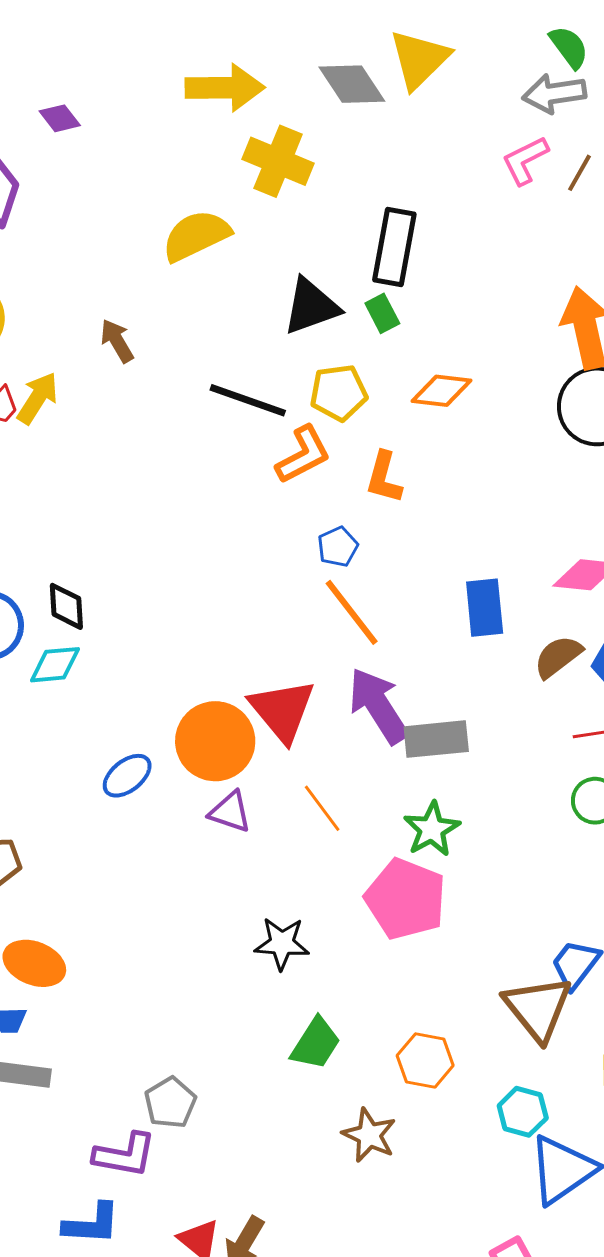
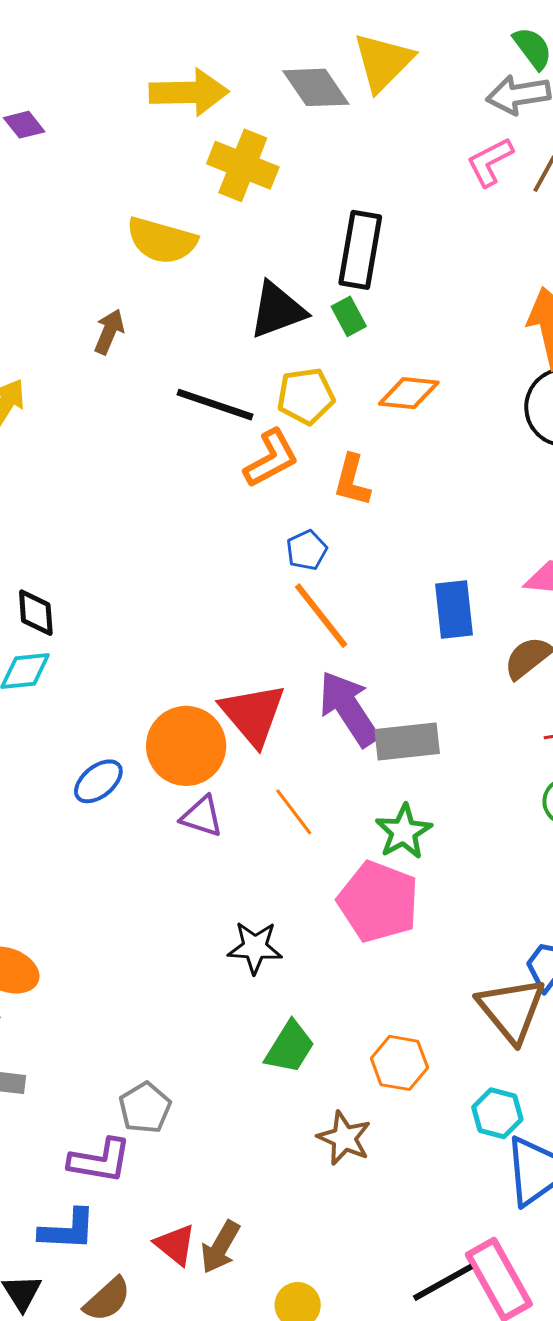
yellow semicircle: (196, 236) -> (162, 240), turned -138
brown arrow: (117, 341) -> (109, 332), moved, turned 54

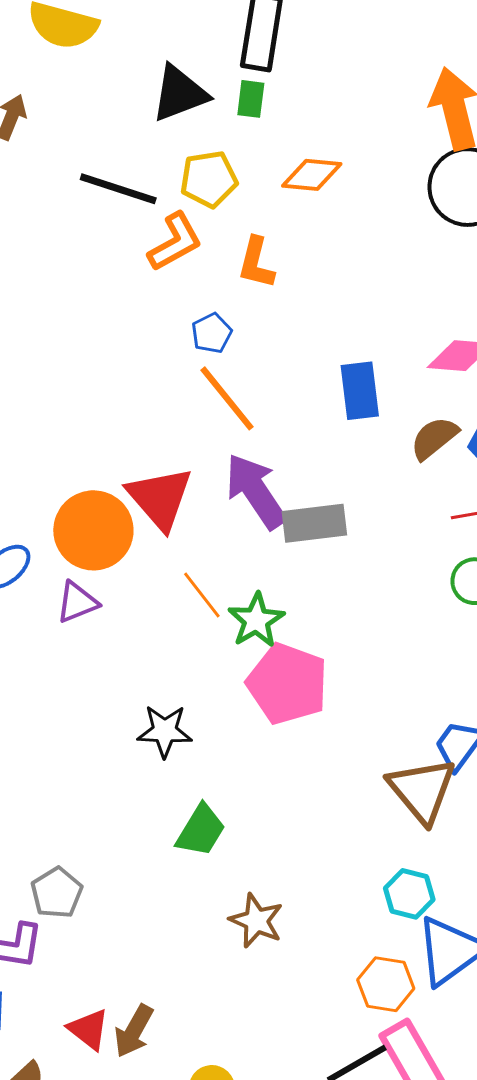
green rectangle: (349, 316) -> (251, 99), turned 36
purple triangle: (202, 816) -> (77, 602), moved, turned -39
green star: (404, 832) -> (256, 620), moved
orange hexagon: (399, 1063) -> (386, 984), moved

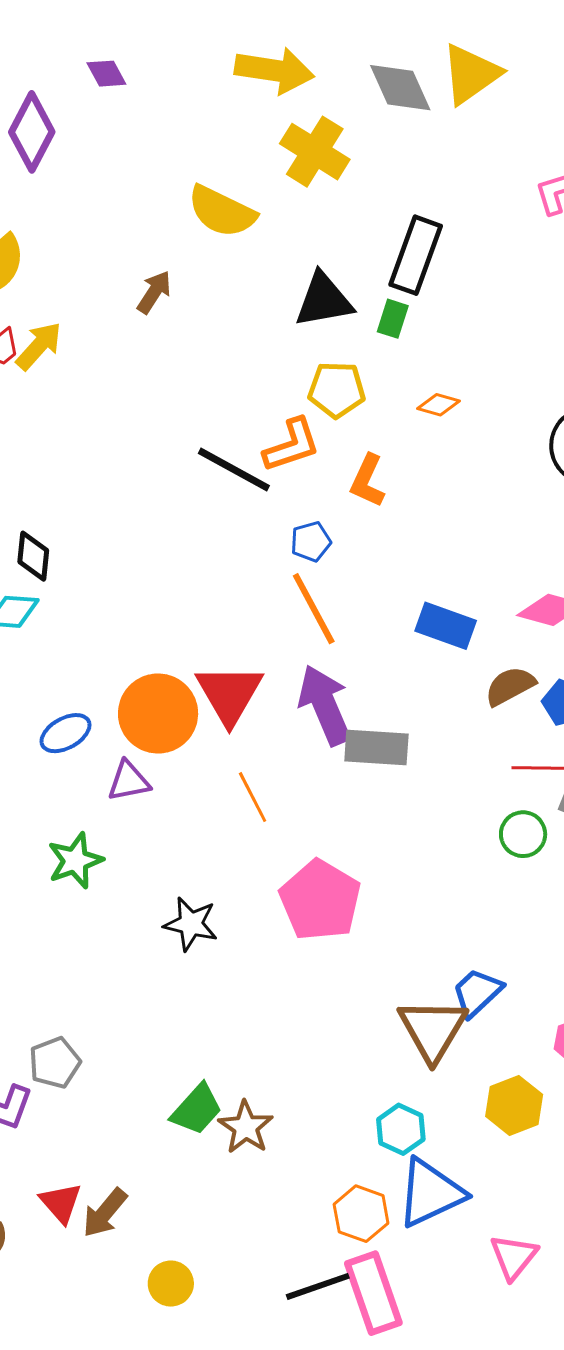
orange diamond: (312, 175) -> (439, 405), size x0.7
black line: (118, 189) -> (234, 470), moved
blue rectangle: (360, 391) -> (446, 626), turned -74
green star: (256, 620) -> (75, 861), moved
green trapezoid: (201, 830) -> (197, 1109), moved

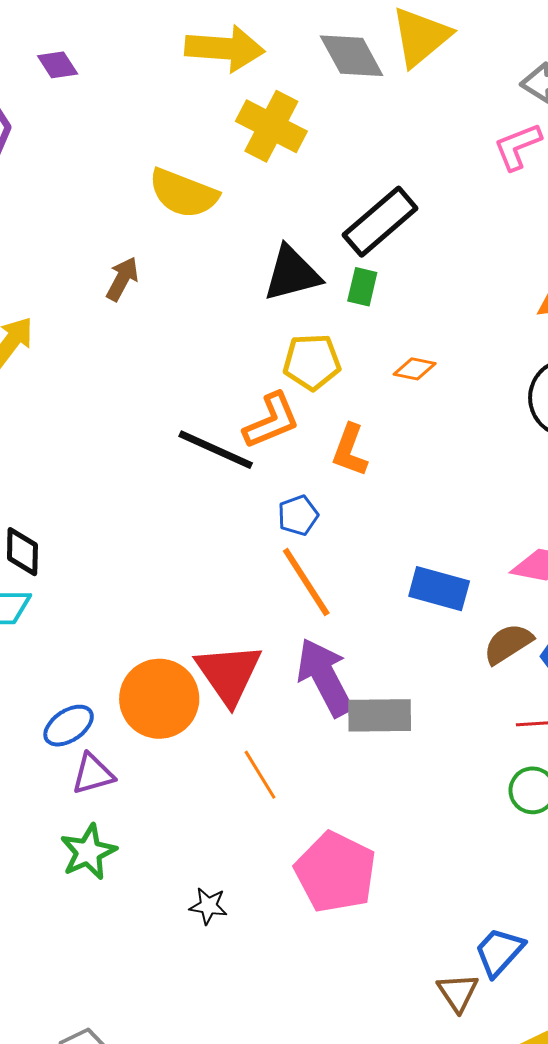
black rectangle: (416, 255) -> (380, 222), turned 34
purple triangle: (129, 781) -> (93, 774), moved
black star: (191, 924) -> (208, 906), size x0.7
brown triangle: (433, 1030) -> (458, 992), size x0.6

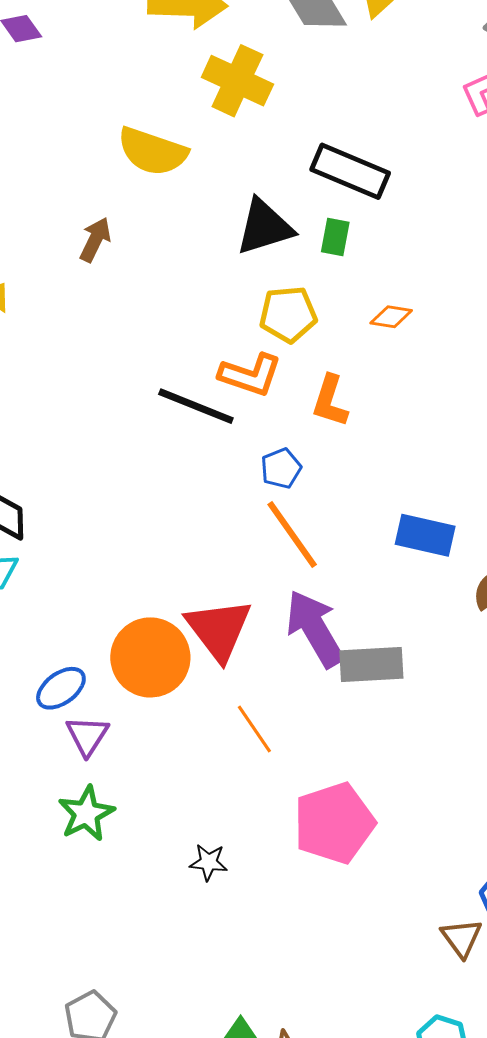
black rectangle: (380, 222) -> (350, 171), turned 66
orange L-shape: (271, 421) -> (250, 375), turned 44
purple triangle: (93, 774) -> (87, 736), turned -39
pink pentagon: (336, 872) -> (334, 823), turned 30

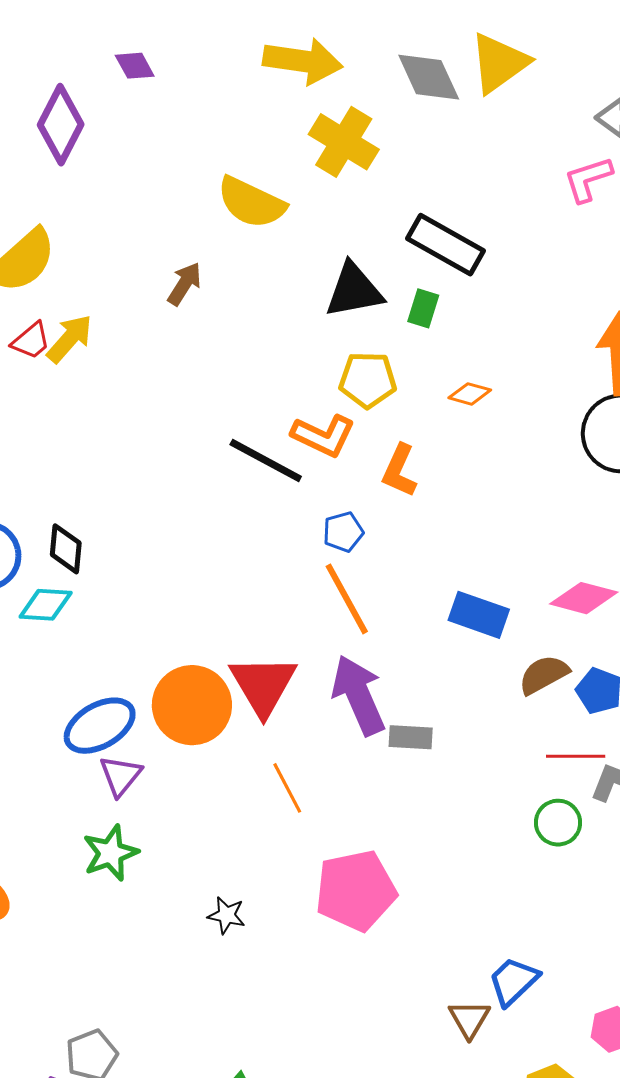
gray rectangle: (371, 665) -> (411, 737), size x0.7
blue ellipse: (61, 688) -> (100, 726), size x1.4

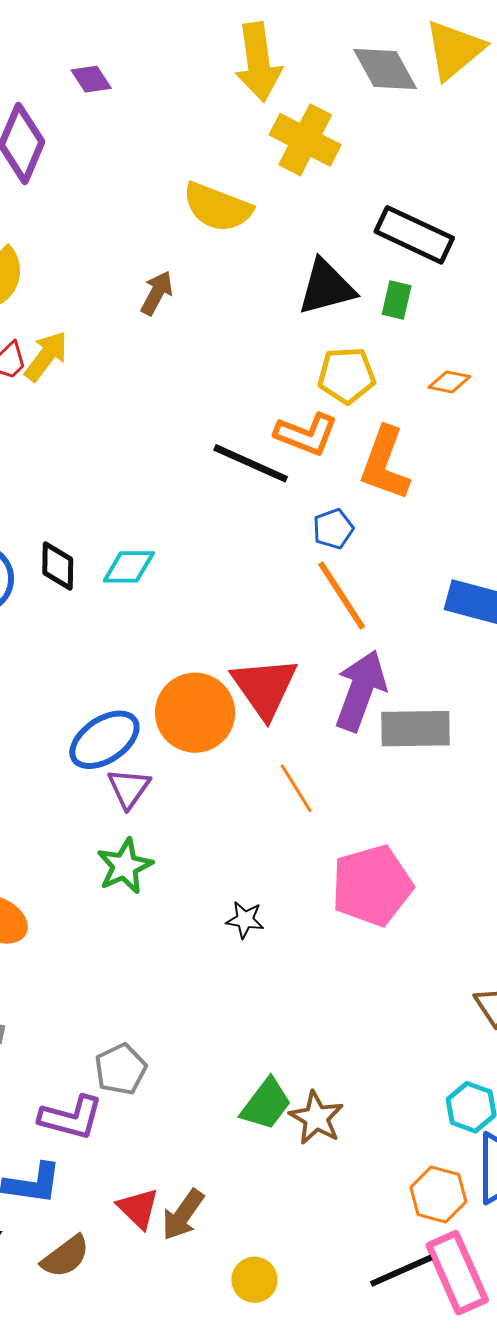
yellow arrow: (303, 61) -> (258, 62), turned 78
orange L-shape: (399, 471) -> (385, 464), size x1.4
cyan diamond: (46, 605) -> (129, 567), moved
purple arrow: (359, 695) -> (360, 691), turned 48
gray rectangle: (411, 737) -> (416, 729), size x1.6

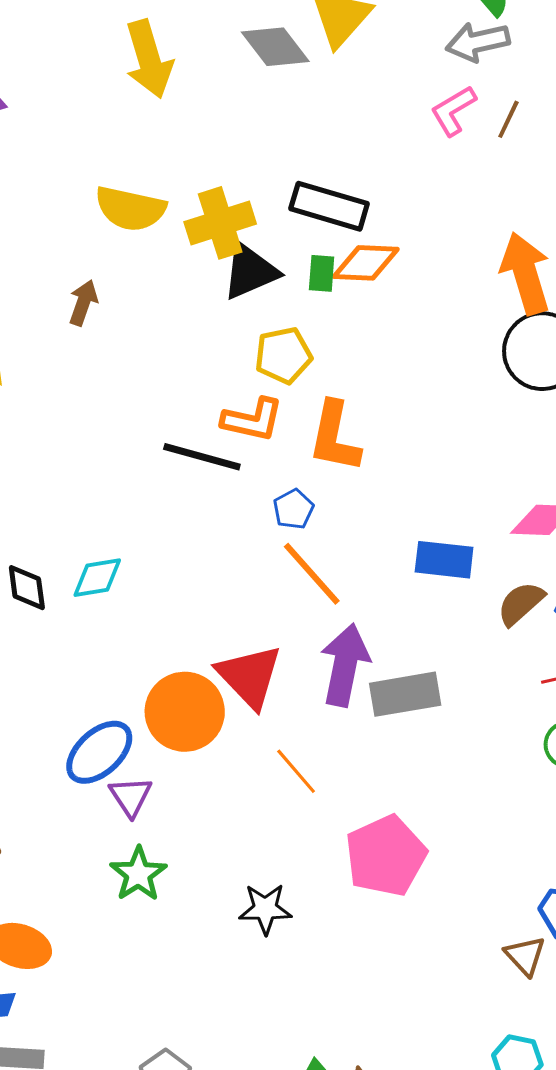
yellow cross: (305, 140) -> (220, 223), moved, turned -36
orange diamond: (449, 382) -> (366, 263), moved, size x1.6
black star: (245, 920) -> (265, 909), size x1.4

